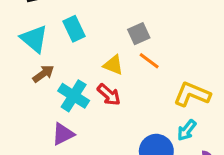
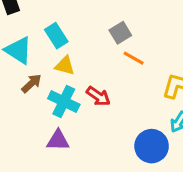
yellow triangle: (113, 65) -> (65, 66), moved
purple triangle: (63, 134) -> (58, 140), turned 35

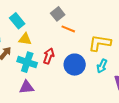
red arrow: (98, 96) -> (49, 56), turned -98
blue circle: (152, 146) -> (75, 65), moved

